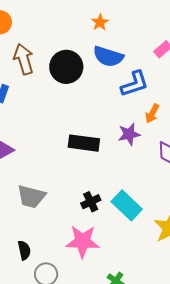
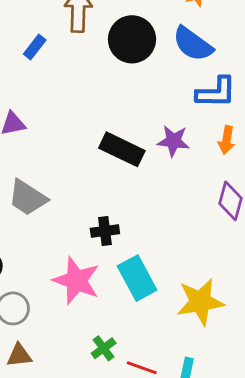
orange arrow: (152, 114) -> (227, 140), turned -36
purple star: (129, 134) -> (173, 141), moved
cyan rectangle: (127, 205) -> (137, 278), moved

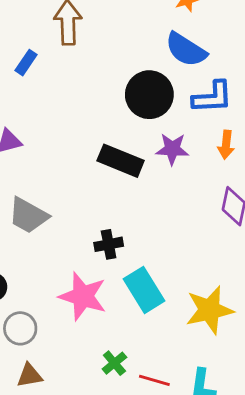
black circle: (132, 39) -> (149, 95), moved

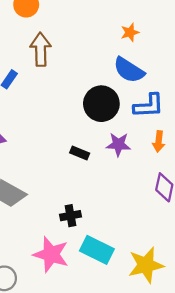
black rectangle: (121, 161) -> (80, 153), size x0.6
cyan rectangle: (144, 290) -> (97, 250), turned -32

